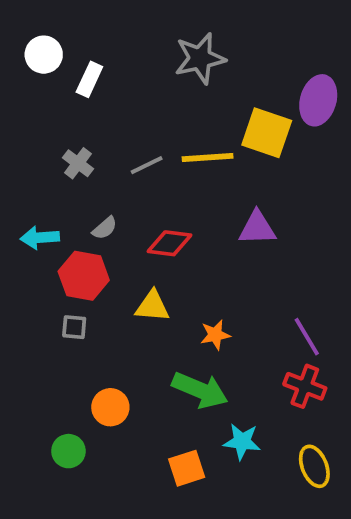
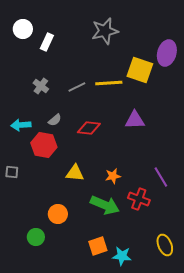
yellow triangle: (152, 306) -> (75, 173), moved
gray square: (74, 327) -> (12, 172), moved
red cross: (305, 386) -> (139, 199), moved
cyan star: (242, 442) -> (122, 256), moved

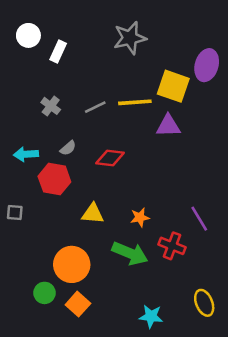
purple triangle: (135, 120) -> (168, 126), moved
orange circle: (58, 214) -> (72, 264), size x1.5
orange square: (98, 246) -> (78, 304), moved, turned -30

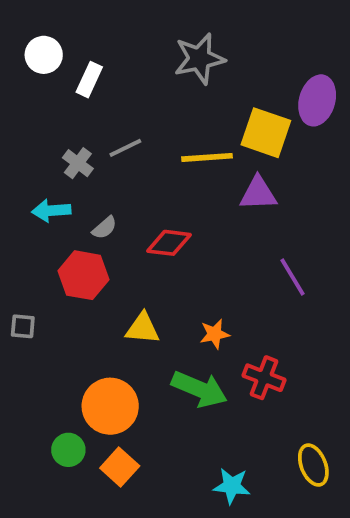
gray line: (95, 107) -> (125, 148), moved
cyan arrow: (26, 154) -> (51, 211), moved
purple line: (199, 219) -> (292, 277), moved

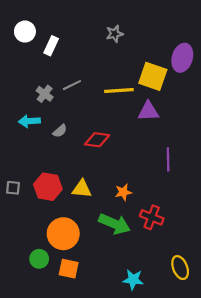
gray star: (199, 59) -> (115, 34), size x0.6
red hexagon: (84, 275) -> (48, 187), moved
purple line: (292, 277) -> (168, 159), turned 30
orange square: (120, 467) -> (69, 269), turned -30

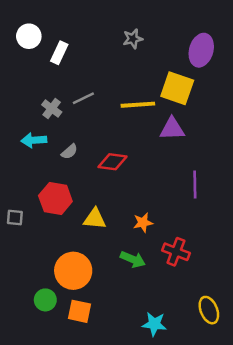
purple ellipse: (182, 58) -> (201, 50), moved
red hexagon: (48, 187) -> (55, 198), moved
green arrow: (115, 224) -> (133, 259), size x0.7

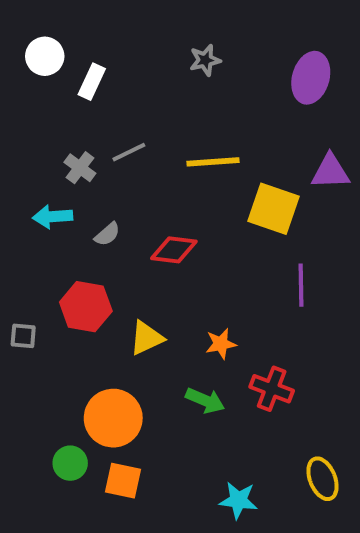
yellow square: (177, 88) -> (274, 209), moved
purple triangle: (172, 129) -> (330, 172), moved
yellow triangle: (95, 219) -> (146, 338), turned -30

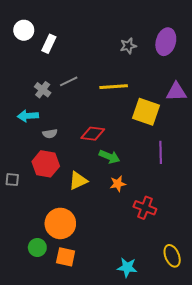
gray star: (205, 60) -> (128, 46), moved
gray semicircle: (107, 234) -> (50, 134), moved, turned 32
green arrow: (205, 400) -> (109, 157), moved

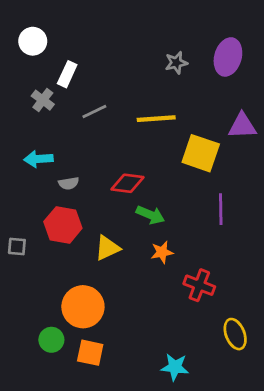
white rectangle: (49, 44) -> (67, 74), moved
gray cross: (43, 90) -> (43, 100), moved
yellow ellipse: (172, 256) -> (235, 334), moved

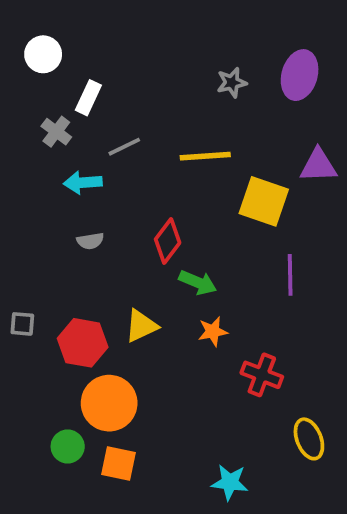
cyan arrow: (38, 159) -> (83, 183), moved
red diamond: (127, 183) -> (168, 241), turned -60
red hexagon: (63, 225) -> (83, 343), moved

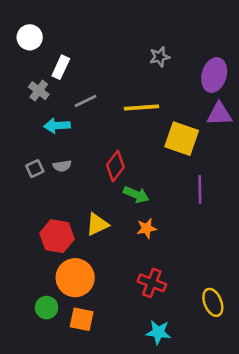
purple ellipse: (300, 75) -> (214, 75), moved
gray square: (22, 324) -> (35, 169), moved, turned -30
red cross: (262, 375) -> (152, 283), moved

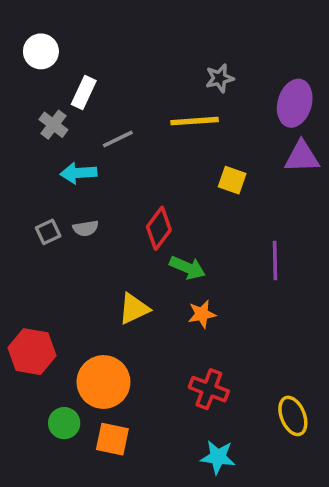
yellow line: (141, 107) -> (195, 121), moved
yellow square: (182, 139) -> (232, 180), moved, size x0.6
red hexagon: (57, 236) -> (32, 352), moved

